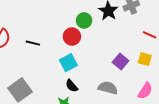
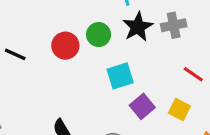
red circle: (72, 37) -> (65, 46), moved
cyan square: (68, 63) -> (120, 76), moved

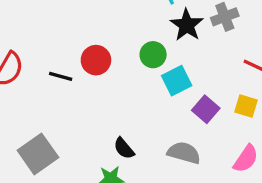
green circle: (99, 35) -> (153, 55), moved
red circle: (65, 46) -> (96, 60), moved

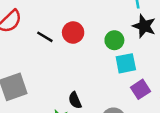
black star: (187, 25) -> (144, 26), turned -30

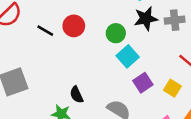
black star: (144, 26) -> (146, 19), turned -30
cyan square: (126, 63) -> (128, 56), turned -30

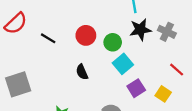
gray cross: (175, 20) -> (167, 32), turned 30
red circle: (74, 26) -> (86, 35), moved
black semicircle: (77, 95) -> (82, 72), moved

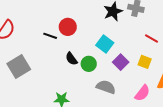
black line: (48, 38) -> (50, 36), moved
green circle: (113, 42) -> (89, 64), moved
gray square: (18, 84) -> (19, 67), moved

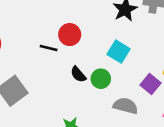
purple square: (121, 62) -> (150, 84), moved

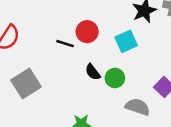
cyan square: (119, 52) -> (126, 41), moved, turned 30

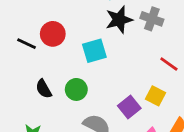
black semicircle: (93, 72) -> (44, 89), moved

